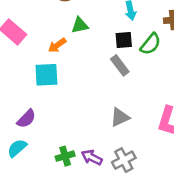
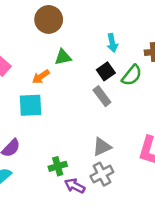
black square: (124, 40) -> (106, 71), turned -30
green cross: (65, 156) -> (58, 166), moved
gray cross: (124, 160) -> (102, 174), moved

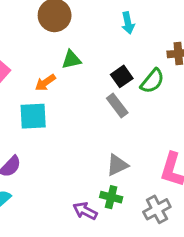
cyan arrow: (112, 43) -> (128, 23), moved
green cross: (58, 166) -> (111, 197), moved, turned 30
gray cross: (102, 174) -> (157, 209), moved

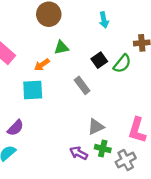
gray rectangle: (117, 105) -> (82, 85), moved
green cross: (111, 197) -> (103, 149), moved
purple arrow: (85, 211) -> (79, 153), moved

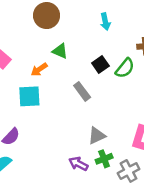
green triangle: (61, 47) -> (60, 51), turned 35
green cross: (103, 149) -> (104, 159), turned -35

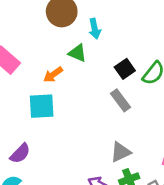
cyan arrow: (105, 22) -> (95, 29), moved
gray rectangle: (82, 91) -> (120, 100), moved

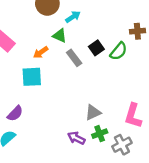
cyan arrow: (95, 29) -> (73, 17), turned -112
gray rectangle: (120, 100) -> (74, 58), moved

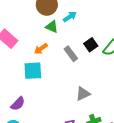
green triangle: (60, 36) -> (52, 27), moved
gray triangle: (93, 112) -> (83, 94), moved

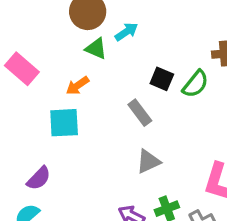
black square: (91, 45) -> (162, 79), turned -32
gray rectangle: (71, 54) -> (140, 113), moved

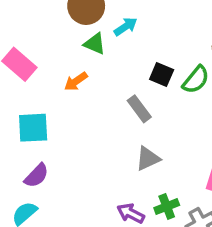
cyan square: (64, 123) -> (33, 128), moved

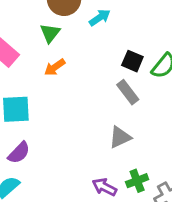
green triangle: (95, 44) -> (50, 33), moved, turned 45
gray rectangle: (139, 109) -> (128, 92), moved

